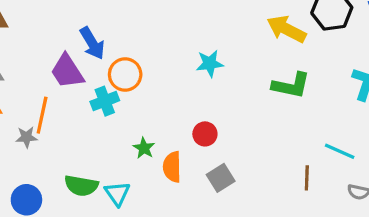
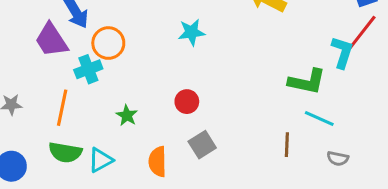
green L-shape: (291, 85) -> (307, 82), moved
orange line: (42, 115) -> (62, 108), moved
orange semicircle: (172, 167) -> (158, 162), moved
cyan triangle: (117, 193) -> (101, 160), turned 36

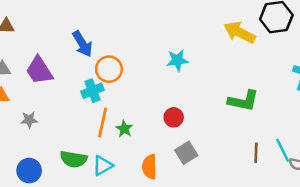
purple trapezoid: (51, 40) -> (39, 70), moved
green L-shape: (307, 82) -> (243, 101), moved
orange line: (62, 108) -> (103, 122), moved
cyan line: (319, 118) -> (283, 150), moved, turned 40

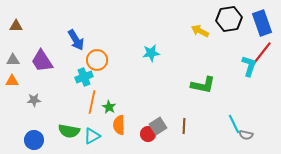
yellow arrow: (240, 32) -> (200, 31), size x0.7
red circle: (174, 117) -> (148, 134), moved
brown line: (256, 153) -> (184, 126), moved
orange semicircle: (150, 167) -> (119, 125), moved

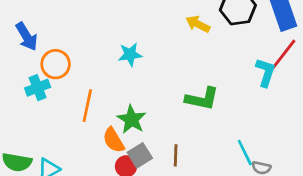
orange line: (92, 102) -> (87, 106), moved
green star: (109, 107) -> (132, 119), moved, size x1.5
orange semicircle: (119, 125) -> (114, 140), moved, turned -30

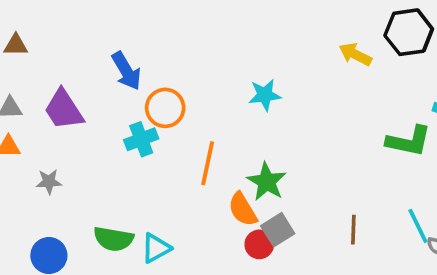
green L-shape: (202, 99) -> (409, 141), moved
brown line: (176, 155) -> (353, 230), moved

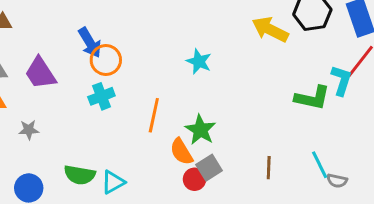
yellow arrow: (355, 54) -> (270, 29), size x1.4
cyan star: (265, 95) -> (199, 61), turned 30
orange circle: (165, 108) -> (106, 60), moved

